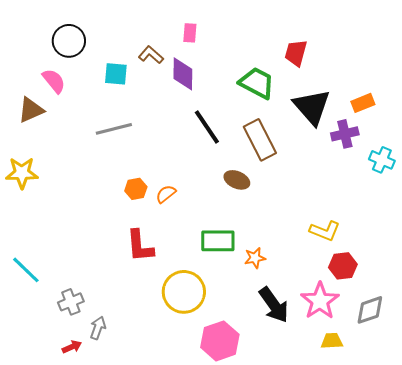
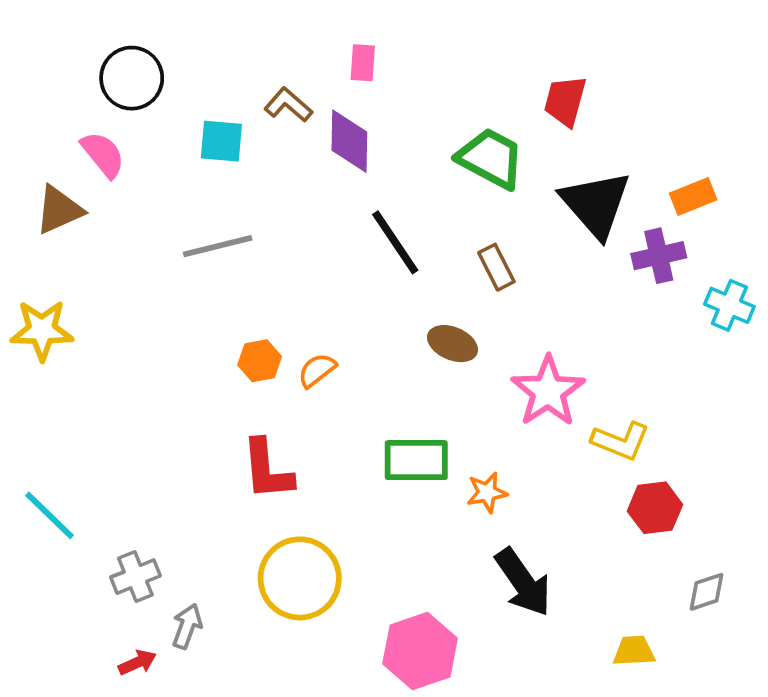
brown rectangle: (260, 140) -> (496, 267), size x0.6
yellow circle: (184, 292) -> (300, 578), moved
pink star: (320, 301) -> (548, 391), moved
gray diamond: (370, 310) -> (707, 592), size x0.7

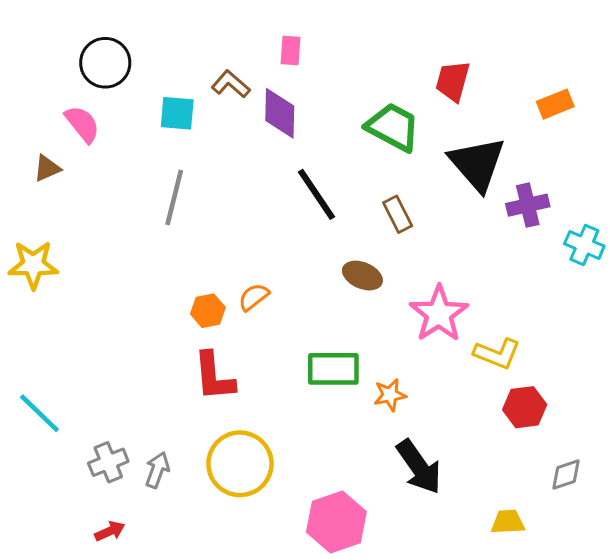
orange rectangle: (693, 196) -> (555, 104), moved
brown triangle: (59, 210) -> (47, 168), size x0.7
gray line: (218, 246) -> (174, 197), turned -62
orange hexagon: (260, 361) -> (208, 311), moved
gray arrow: (187, 626) -> (157, 470), moved

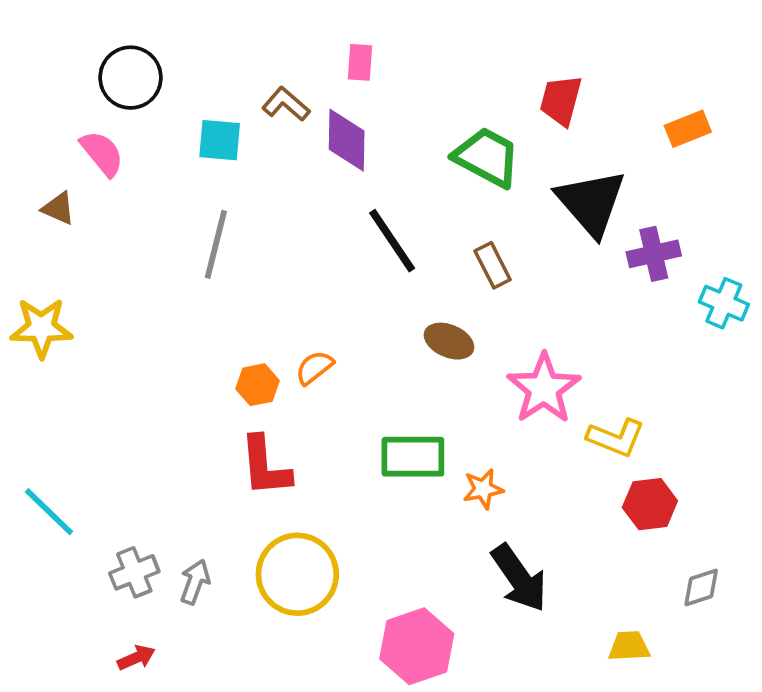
brown triangle: (47, 168) -> (58, 208), turned 48

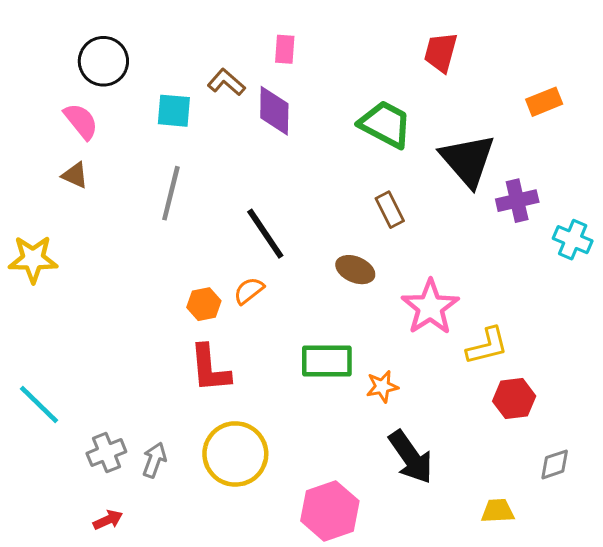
red trapezoid: (561, 100) -> (441, 52), moved
brown triangle: (58, 208) -> (75, 175), moved
black line: (392, 241) -> (265, 234), moved
yellow L-shape: (616, 438) -> (487, 346), turned -36

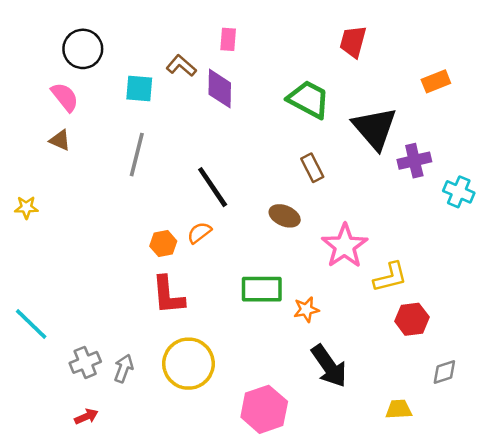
yellow star: (33, 259) -> (26, 207), size x0.6

